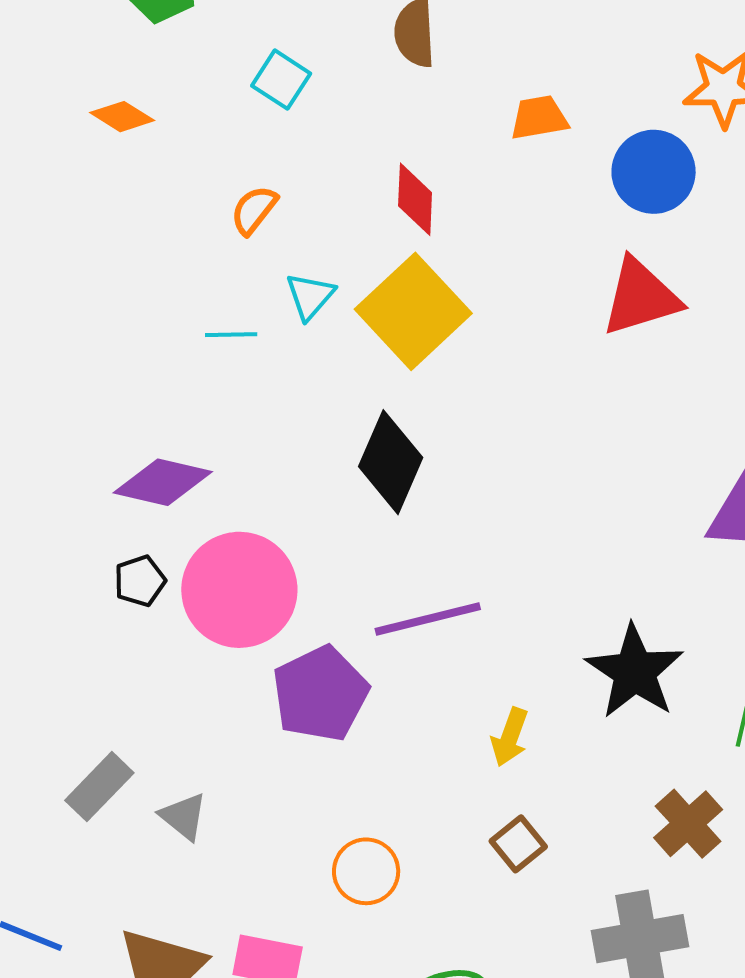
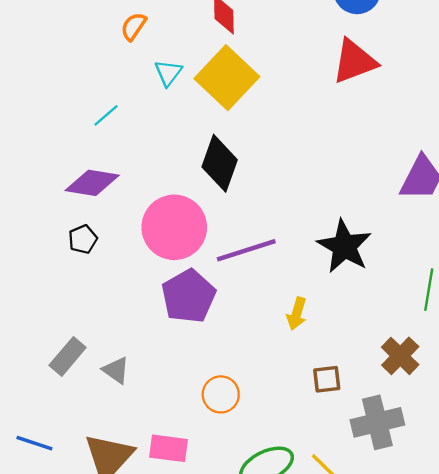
cyan line: (231, 335) -> (106, 115), moved, turned -36
pink circle: (239, 590) -> (174, 227), moved
black star: (635, 672) -> (344, 246), moved
brown square: (518, 844) -> (327, 379), moved, turned 36

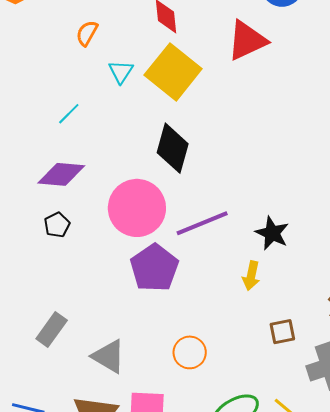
red triangle: (354, 61) -> (247, 40), moved
black star: (344, 246) -> (272, 233), moved, size x0.7
gray triangle: (116, 370) -> (109, 356), moved, size x1.4

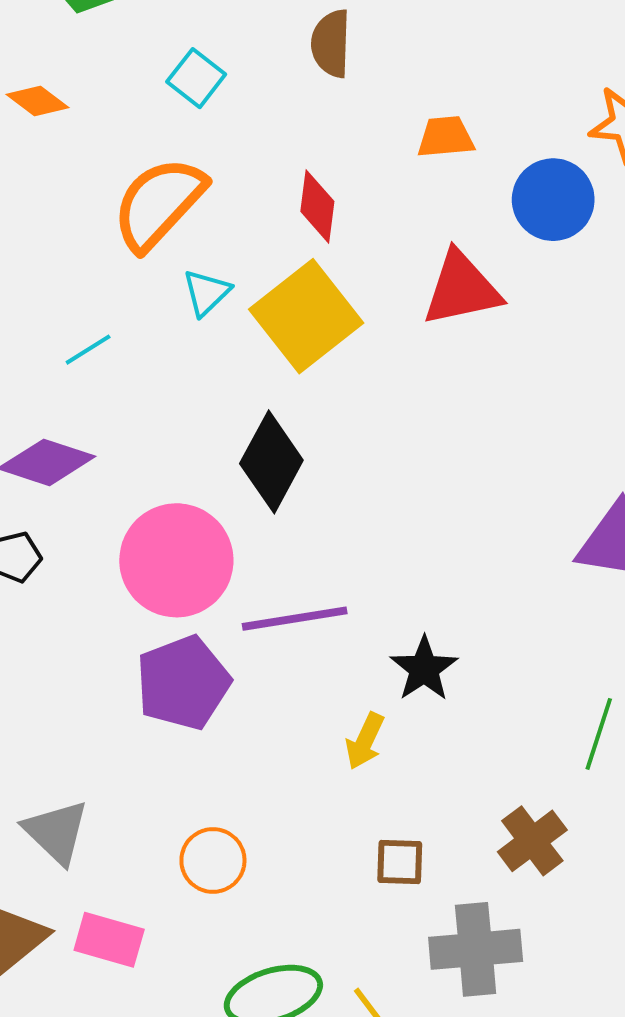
orange semicircle: (87, 33) -> (159, 203), size x2.0

